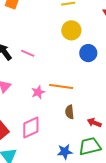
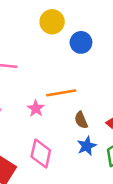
pink diamond: (31, 128) -> (41, 154), turned -35
blue star: (65, 152) -> (87, 146), moved

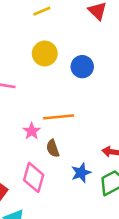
yellow circle: (52, 22) -> (45, 54), moved
brown semicircle: (81, 120) -> (53, 148), moved

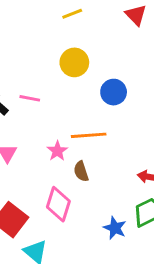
blue circle: (82, 67) -> (114, 92), moved
blue star: (81, 173) -> (115, 228), moved, turned -30

